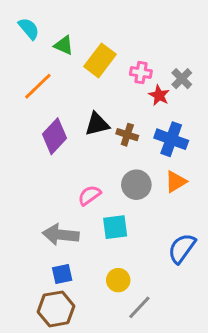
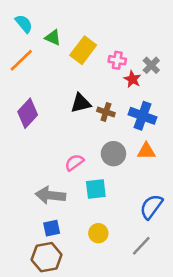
orange line: (38, 86) -> (21, 60), moved
purple diamond: (55, 136) -> (28, 113), moved
orange triangle: (176, 182) -> (146, 151), turned 30
gray line: (139, 307) -> (141, 246), moved

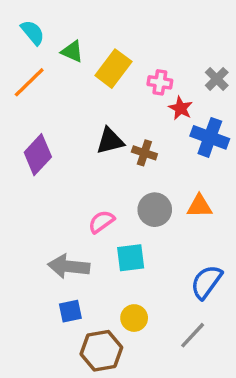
gray cross: (151, 65) -> (217, 79), moved
blue cross: (142, 116) -> (210, 137), moved
brown hexagon: (47, 257) -> (101, 351), moved

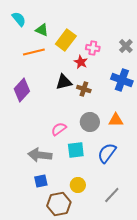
orange line: (29, 82) -> (34, 52), moved, turned 30
red star: (181, 108) -> (81, 62), moved
blue semicircle: (206, 282) -> (107, 153), moved

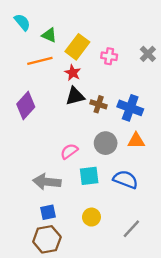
red star: (81, 62) -> (73, 73), moved
blue cross: (122, 80) -> (130, 108), moved
blue semicircle: (107, 153) -> (126, 179), turned 75
brown hexagon: (59, 204) -> (47, 239), moved

